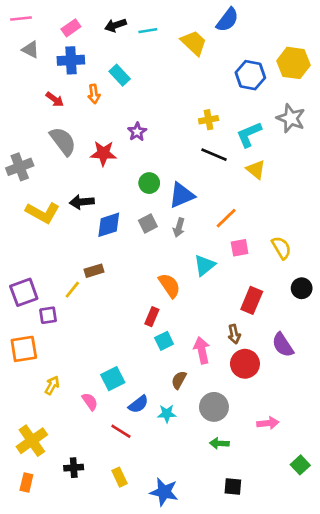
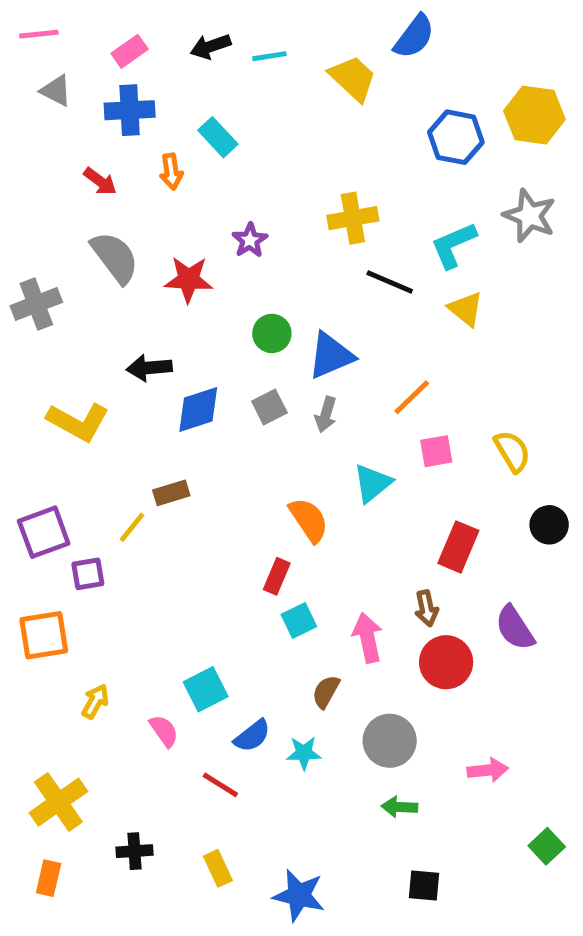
yellow cross: (209, 120) -> (353, 218), moved, size x1.4
yellow L-shape: (43, 213) -> (78, 422), moved

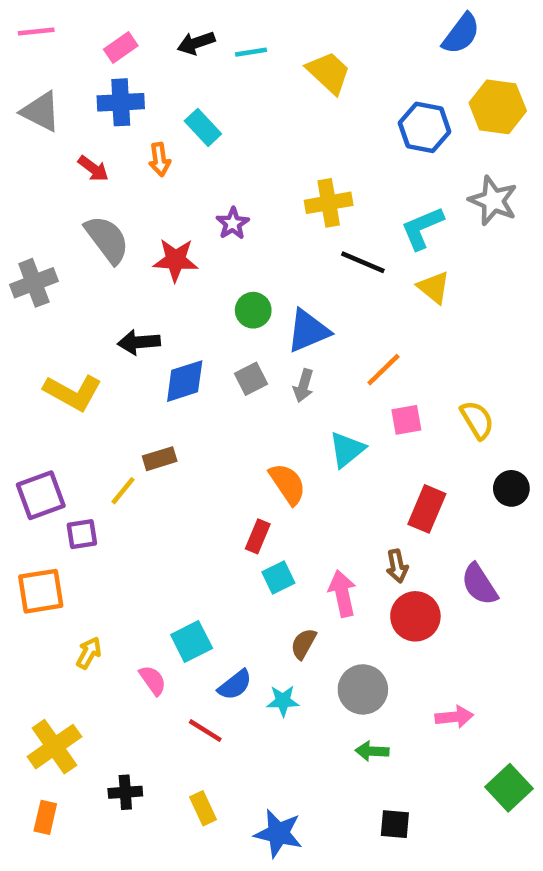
blue semicircle: (414, 37) -> (461, 34), moved
gray triangle: (56, 91) -> (41, 111), moved, size x1.4
green square: (547, 846) -> (509, 788), size x1.4

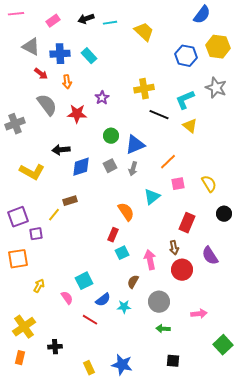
blue cross: (121, 102) -> (60, 54), moved
gray triangle: (41, 111) -> (31, 47), moved
orange arrow: (160, 159) -> (67, 82), moved
yellow rectangle: (203, 808) -> (89, 368), moved

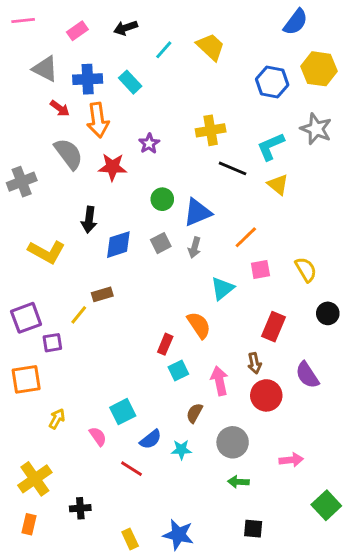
cyan line: (110, 23) -> (164, 50), moved, turned -40
orange arrow: (67, 82) -> (98, 120), size x1.6
black arrow: (61, 150) -> (89, 220), turned -78
orange semicircle: (126, 212) -> (199, 325), moved

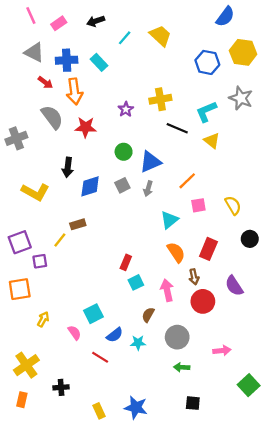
pink line: (23, 21) -> (31, 16), moved, turned 72
purple star: (149, 144) -> (126, 109), moved
orange semicircle: (199, 325) -> (176, 252), moved

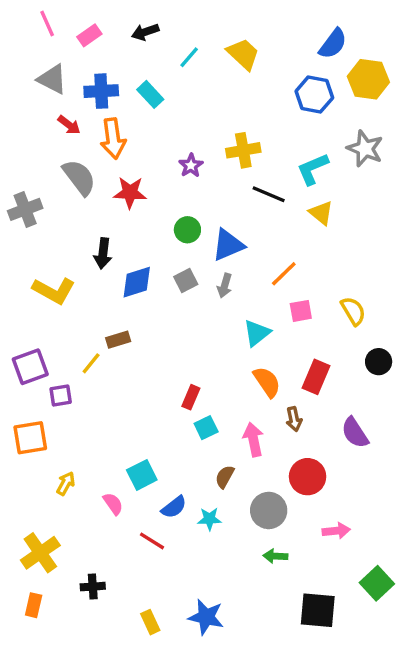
blue semicircle: (225, 17) -> (333, 44), moved
red circle: (203, 301) -> (308, 477), moved
black square: (193, 403) -> (318, 610), moved, size x1.6

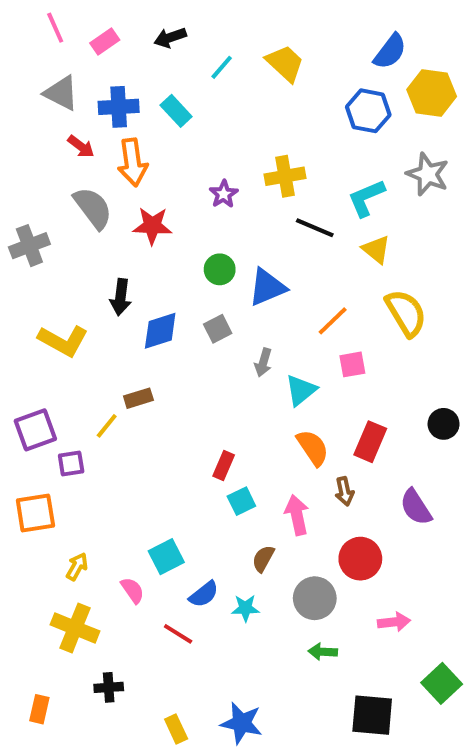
gray arrow: (225, 286) -> (263, 362), moved
yellow semicircle: (353, 311) -> (406, 313), moved, size x1.4
yellow cross: (40, 553) -> (75, 628), moved, turned -33

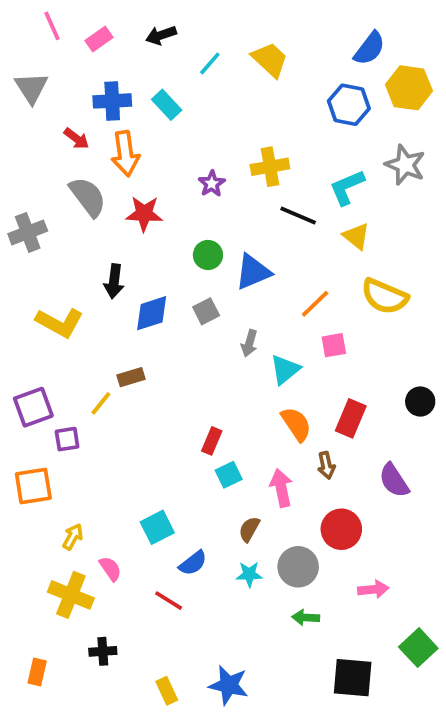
gray triangle: (61, 93) -> (31, 88), moved, turned 30
yellow semicircle: (406, 313) -> (385, 296), turned 144
pink semicircle: (132, 590) -> (110, 569), moved
cyan star: (245, 608) -> (249, 574), moved

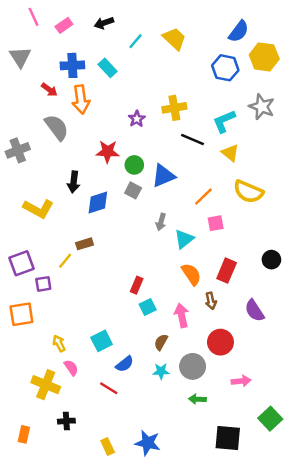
red star: (144, 214) -> (108, 152), moved
gray square: (206, 311) -> (133, 190), moved, turned -35
yellow arrow: (73, 537) -> (59, 343), moved, turned -56

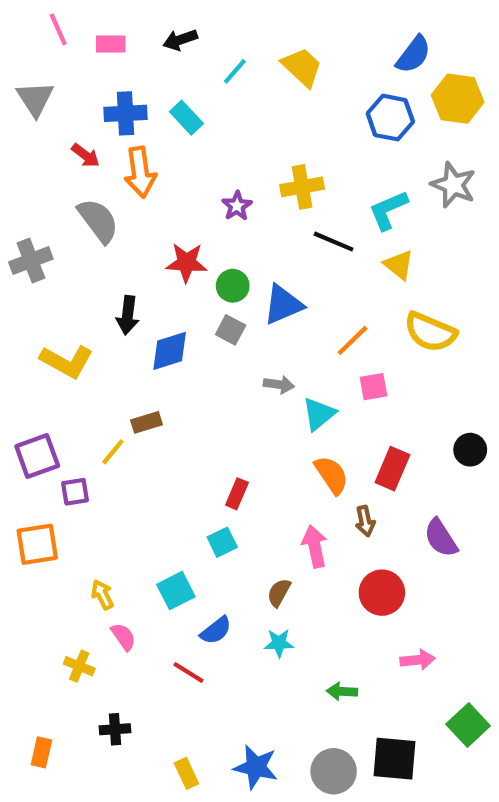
pink rectangle: (64, 25) -> (111, 44), turned 35
gray arrow: (161, 222) -> (279, 385), turned -98
cyan square: (148, 307) -> (222, 542), moved
gray circle: (193, 366) -> (334, 771), moved
yellow cross: (46, 385) -> (79, 666), size x0.6

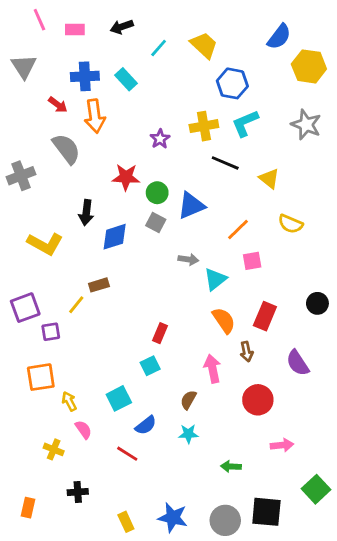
blue hexagon: (390, 118) -> (232, 83), moved
cyan L-shape: (388, 210) -> (245, 123), moved
yellow semicircle: (430, 332) -> (290, 224), size x0.7
orange square: (37, 544) -> (41, 377), moved

